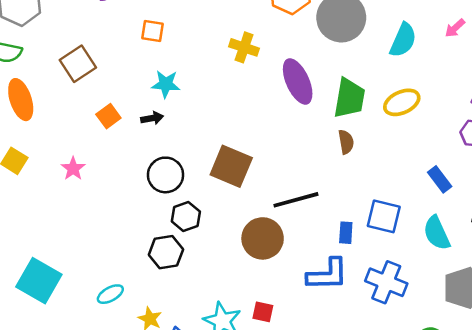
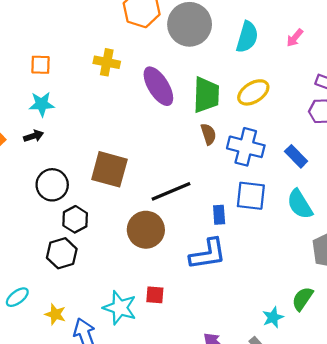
pink arrow: (455, 28) -> (295, 38), moved
orange square: (153, 31) -> (40, 65), moved
blue cross: (386, 282) -> (246, 147), moved

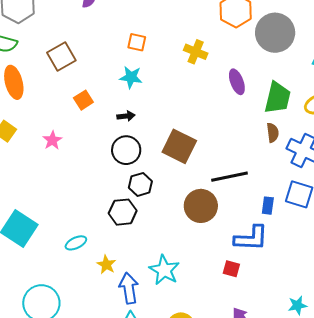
purple ellipse: (158, 86) -> (237, 82), size x0.7
black arrow: (34, 136) -> (126, 116), moved
red square: (155, 295) -> (231, 269), moved

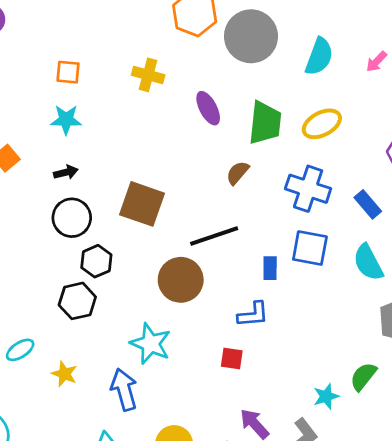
brown semicircle: (273, 133) -> (238, 173), moved, turned -126
blue L-shape: (251, 238) -> (253, 314), size x0.7
cyan star: (164, 270) -> (151, 344), moved
blue arrow: (129, 288) -> (124, 390), moved

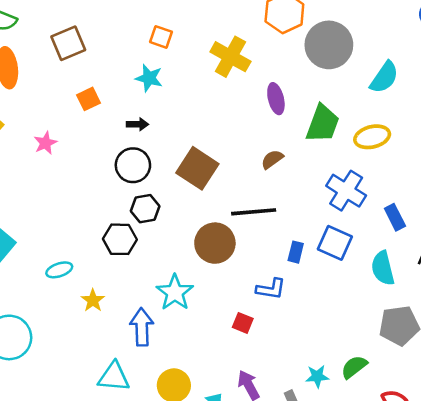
yellow cross: (148, 75) -> (230, 57), size x1.4
brown semicircle: (238, 173) -> (272, 159), moved

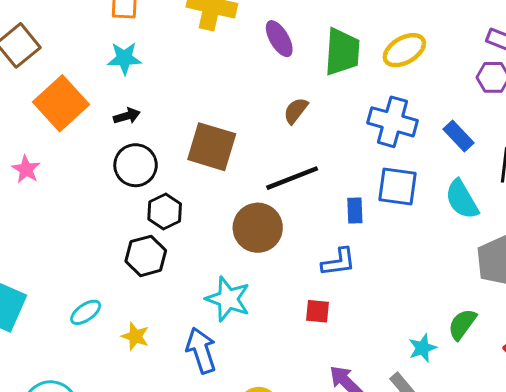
orange square: (88, 99) -> (61, 103), size x1.8

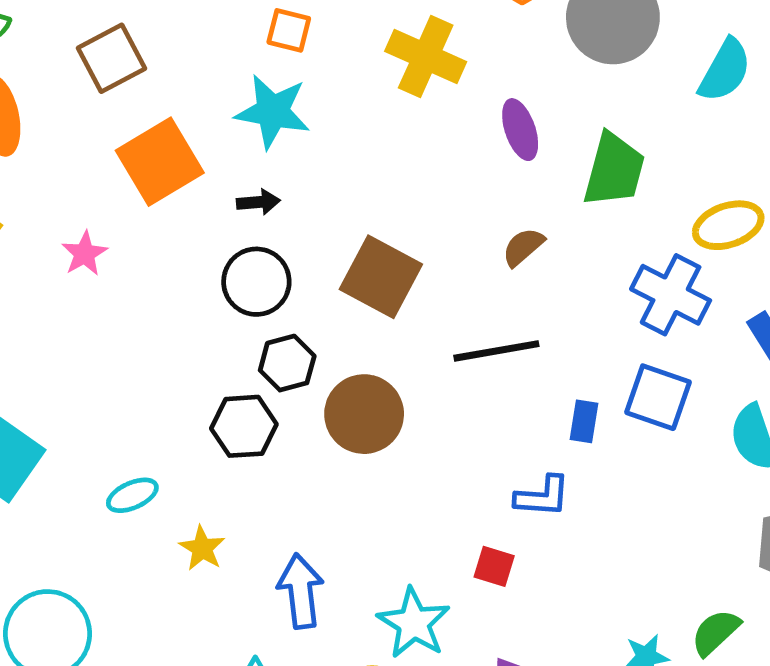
yellow ellipse: (404, 50) -> (728, 225), moved
cyan star: (124, 58) -> (273, 111), size x1.4
brown circle: (258, 228) -> (364, 414), moved
cyan star: (228, 299) -> (414, 623), moved

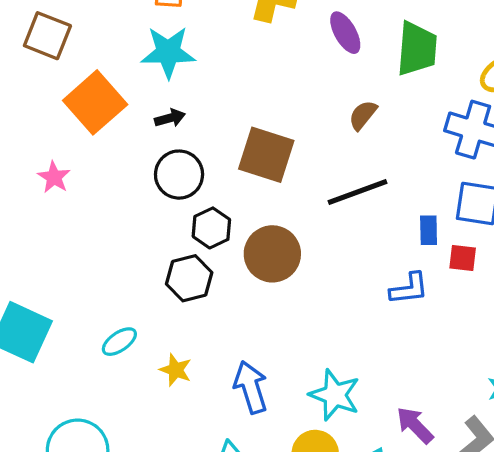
brown square: (111, 58) -> (47, 36), turned -30
red square: (494, 566) -> (463, 258), moved

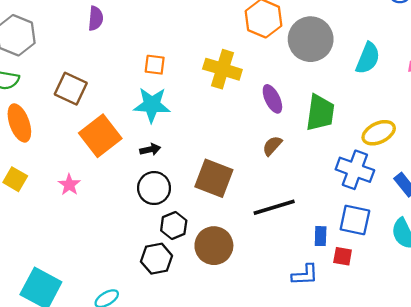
brown semicircle: (363, 115) -> (272, 146), moved

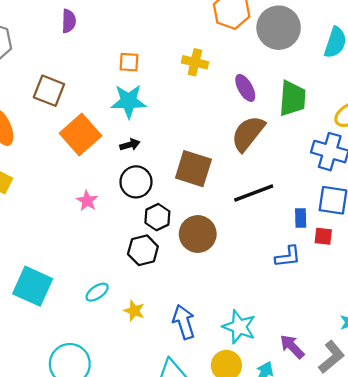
yellow cross: (222, 69) -> (195, 62), size x0.7
brown semicircle: (272, 146) -> (248, 133), size x1.8
pink star: (69, 185) -> (87, 201), moved

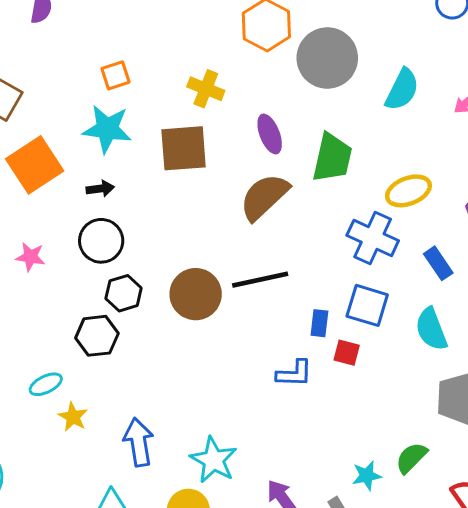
orange square: (129, 62) -> (115, 75), turned -30
brown square: (193, 169) -> (184, 148), moved, turned -30
pink star: (87, 201) -> (30, 257), turned -30
brown circle: (198, 234) -> (196, 294), moved
cyan ellipse: (97, 292) -> (46, 384), moved

